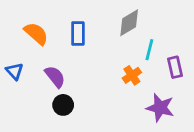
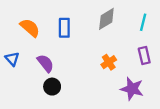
cyan line: (149, 50) -> (143, 22), moved

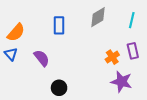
orange semicircle: (30, 28) -> (16, 32), moved, turned 90
orange cross: (109, 62) -> (112, 57), moved
black circle: (52, 87) -> (59, 88), moved

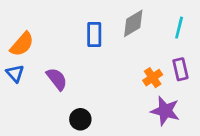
blue rectangle: (59, 25) -> (94, 34), moved

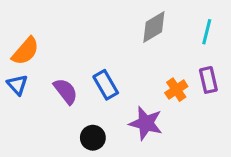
blue rectangle: (94, 34) -> (106, 85), moved, turned -30
purple star: (165, 111) -> (146, 123), moved

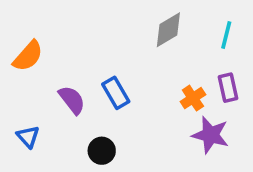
blue triangle: (17, 85) -> (28, 137), moved
purple star: (146, 123) -> (210, 135), moved

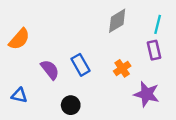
purple rectangle: (228, 88) -> (154, 50), moved
orange cross: (193, 98) -> (122, 68), moved
blue triangle: (28, 137) -> (19, 95), turned -35

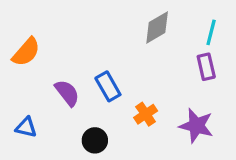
orange cross: (122, 68) -> (146, 114), moved

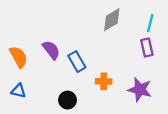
orange semicircle: (26, 52) -> (19, 57), moved, turned -70
purple semicircle: (67, 93) -> (51, 50), moved
orange cross: (146, 114) -> (104, 81), turned 35

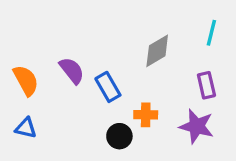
gray diamond: (112, 20) -> (157, 51), moved
purple rectangle: (147, 48) -> (206, 85), moved
black circle: (68, 100) -> (119, 136), moved

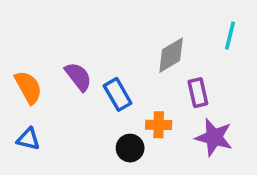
purple rectangle: (206, 85) -> (198, 93), moved

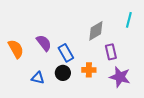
blue triangle: (28, 139) -> (38, 78), moved
black circle: (130, 148) -> (63, 73), moved

